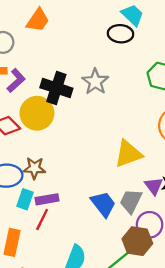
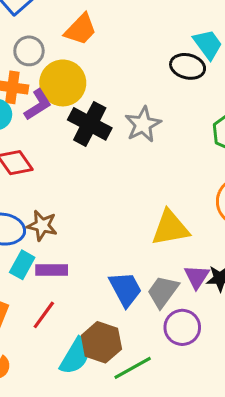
yellow circle: (37, 113) -> (63, 83), moved
red line: (42, 220) -> (44, 315), moved
brown hexagon: (137, 241) -> (101, 342), moved

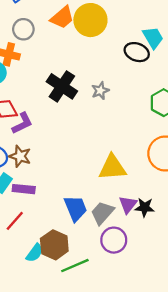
yellow circle: (63, 83) -> (90, 20), moved
purple L-shape: (38, 105) -> (22, 123), moved
gray star: (143, 124) -> (100, 91), size x0.7
cyan semicircle: (75, 356) -> (35, 253), size x0.7

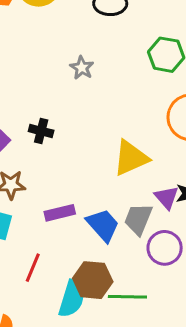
black cross: (62, 86) -> (41, 131), moved, size x0.6
purple rectangle: (24, 189) -> (60, 213), moved
cyan semicircle: (35, 253) -> (72, 299), size x1.4
green line: (75, 266) -> (127, 297), turned 44

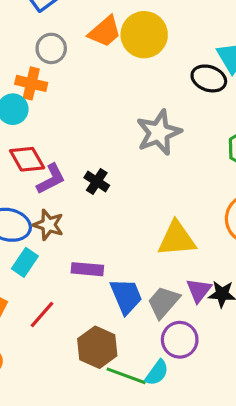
gray star: (82, 68) -> (159, 133), size x1.8
cyan semicircle: (72, 299) -> (157, 373), moved, size x0.7

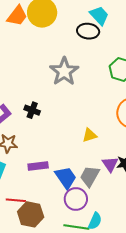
yellow triangle: (177, 239) -> (90, 135), size x0.6
red line: (42, 315) -> (16, 200), turned 66
purple circle: (180, 340) -> (76, 199), moved
brown hexagon: (97, 347) -> (31, 214), moved

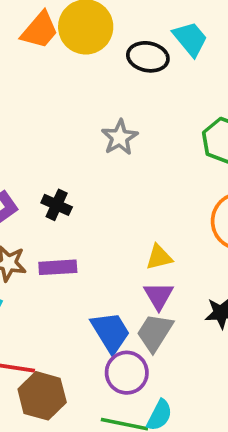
black ellipse: (88, 31) -> (148, 57), moved
gray star: (64, 71) -> (120, 137), size x0.7
purple triangle: (110, 164) -> (159, 296), moved
purple rectangle: (38, 166) -> (58, 267), moved

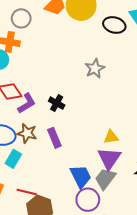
purple rectangle: (58, 267) -> (54, 138), turned 66
purple triangle: (159, 296) -> (109, 158), size x1.4

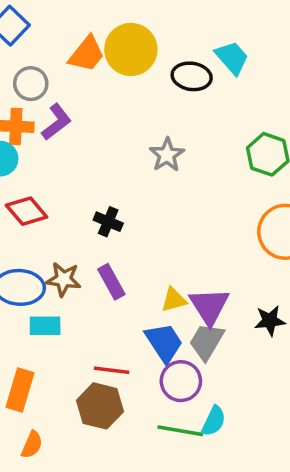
purple L-shape: (27, 103) -> (56, 122), moved
yellow triangle: (111, 137) -> (174, 300), moved
cyan rectangle: (13, 159) -> (45, 326), turned 66
red line: (27, 192) -> (112, 370), moved

